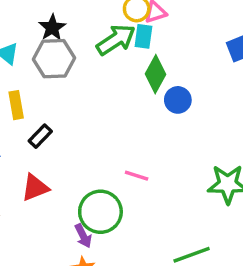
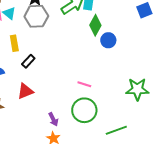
green circle: (100, 212) -> (84, 110), moved

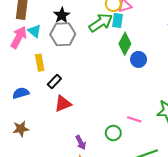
pink line: (84, 84) -> (134, 119), moved
red triangle: (25, 91) -> (63, 104), moved
green circle: (84, 110) -> (113, 133), size x0.6

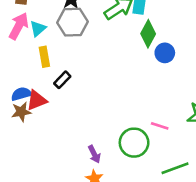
cyan triangle: (34, 31) -> (38, 29), moved, turned 40
red triangle: (63, 104) -> (37, 100), moved
brown star: (21, 129) -> (21, 112), moved
green circle: (113, 133) -> (134, 143), size x1.5

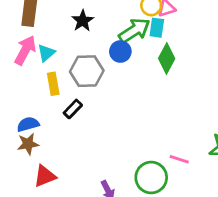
gray hexagon: (73, 22) -> (87, 71), moved
blue circle: (165, 53) -> (120, 52), moved
red triangle: (37, 100) -> (45, 176), moved

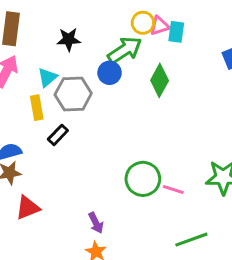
black star: (83, 21) -> (69, 39), turned 30
cyan rectangle: (157, 28) -> (176, 32), moved
cyan triangle: (46, 53) -> (47, 77), moved
green circle: (151, 177) -> (143, 179), moved

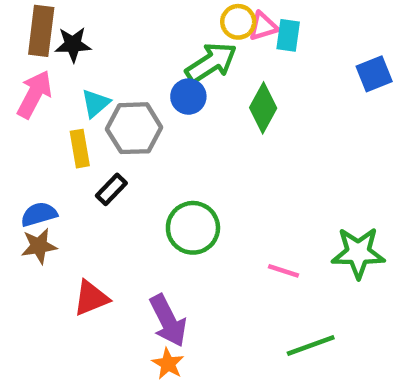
black star: (69, 39) -> (73, 44), moved
green circle: (143, 179) -> (193, 228), moved
red triangle: (28, 208) -> (91, 298), moved
purple arrow: (96, 223) -> (168, 321), size x1.6

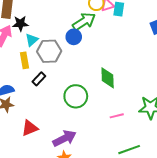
black star: (73, 44) -> (20, 24), moved
green diamond: (263, 108) -> (108, 78), moved, turned -30
pink line: (283, 271) -> (117, 116), turned -32
purple arrow: (168, 321) -> (64, 138), turned -90

